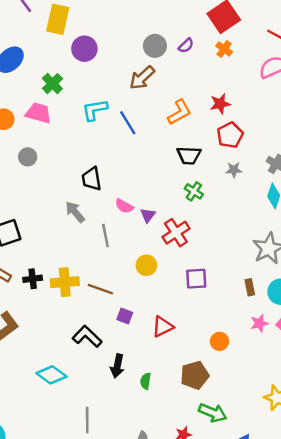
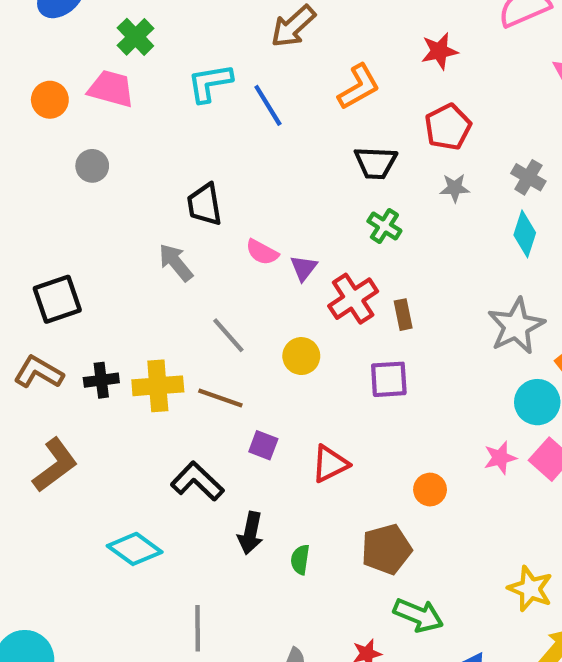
red star: (220, 104) -> (439, 51), moved
gray line: (105, 235) -> (228, 335), moved, turned -30
brown rectangle: (250, 287) -> (403, 315), moved

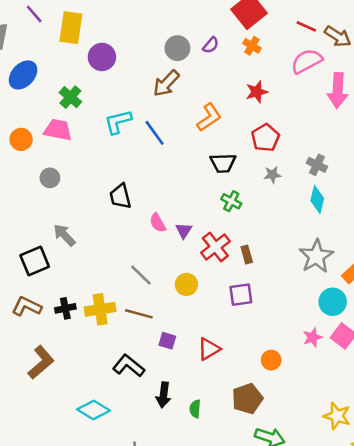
pink semicircle: (262, 252) -> (158, 223), turned 36
gray arrow: (176, 262) -> (64, 235), moved

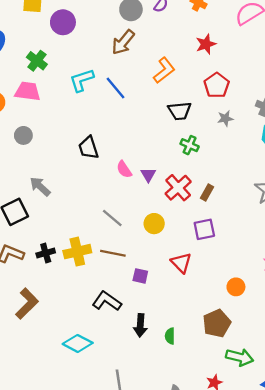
brown rectangle: (247, 254) -> (207, 193), turned 49
red triangle: (209, 349) -> (181, 263), moved, turned -40

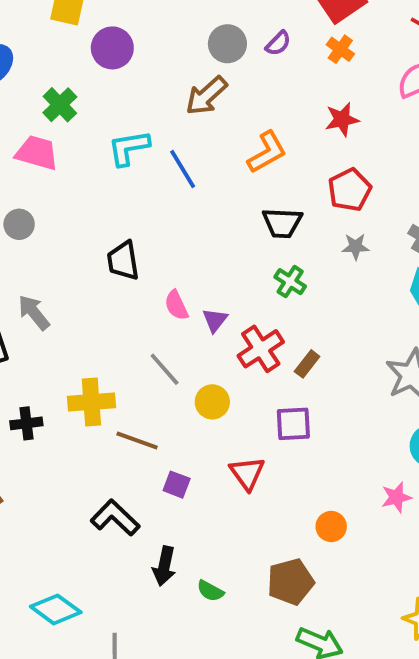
gray line: (112, 218) -> (165, 369), moved
yellow cross: (77, 252) -> (91, 402), moved
green semicircle: (170, 336) -> (210, 591), turned -70
cyan diamond: (78, 343) -> (56, 609), moved

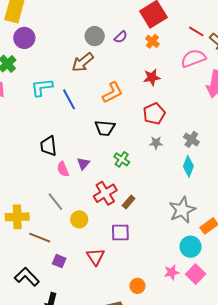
purple circle: (112, 48) -> (24, 38), moved
black trapezoid: (282, 223) -> (105, 128), moved
black trapezoid: (123, 261) -> (48, 146), moved
purple triangle: (215, 320) -> (83, 164), moved

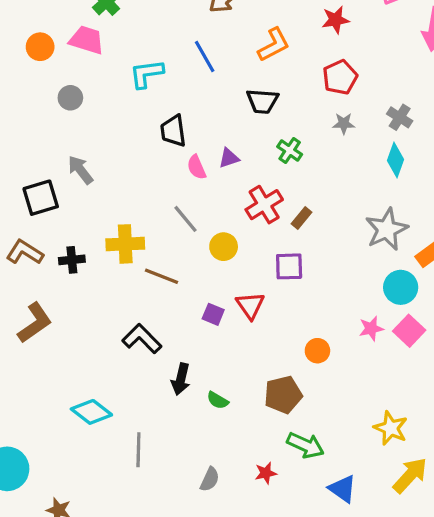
cyan L-shape: (42, 87) -> (146, 74), moved
purple triangle: (83, 164) -> (229, 158), turned 32
purple square: (59, 261) -> (213, 314), moved

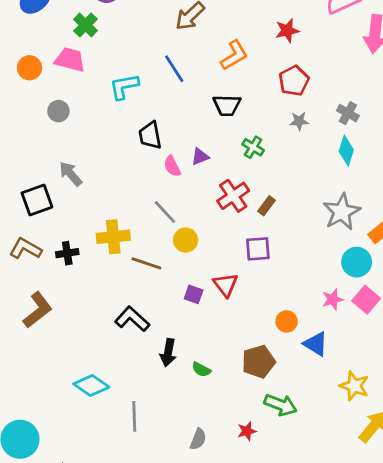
yellow circle: (224, 247) -> (186, 240), moved
blue triangle: (343, 489) -> (316, 344), moved

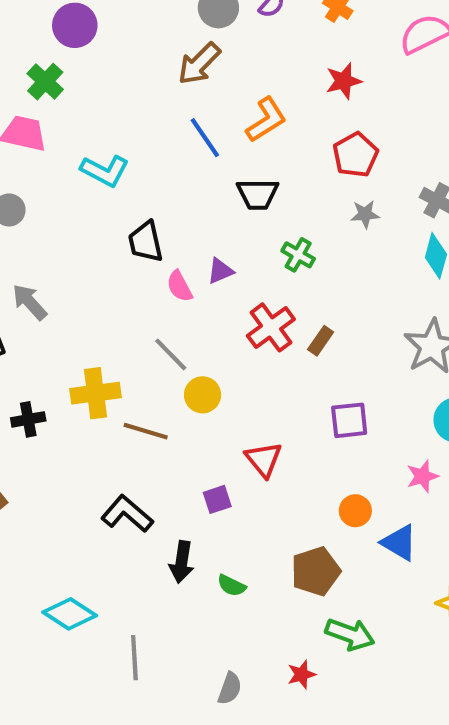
blue line: (174, 69) -> (205, 138), moved
cyan L-shape: (124, 87) -> (105, 171), turned -140
purple square: (258, 249) -> (349, 420), moved
purple square: (194, 294) -> (217, 499), moved, turned -36

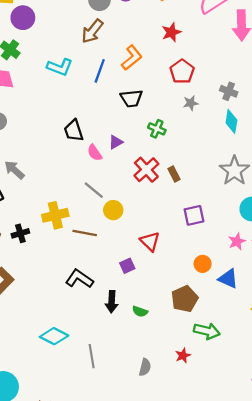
blue line: (205, 138) -> (100, 71), turned 60
cyan L-shape: (105, 171) -> (60, 67), moved
brown rectangle: (321, 341) -> (174, 174), turned -56

